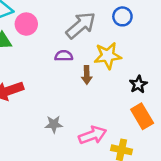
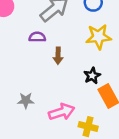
yellow star: (108, 56) -> (99, 37), moved
black star: (138, 84) -> (92, 76), moved

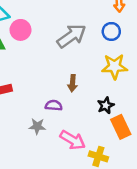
purple semicircle: (37, 37) -> (54, 105), moved
pink arrow: (62, 112) -> (73, 140), turned 45

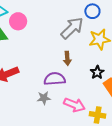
gray arrow: (71, 36) -> (72, 28), moved
purple semicircle: (54, 105) -> (55, 79), size x1.5

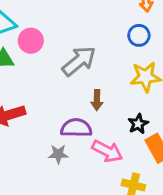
gray arrow: (72, 28) -> (79, 61), moved
pink arrow: (74, 105) -> (107, 151), moved

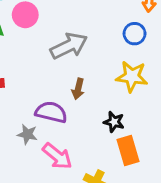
black star: (138, 124) -> (114, 122), turned 30
pink arrow: (107, 151) -> (57, 156), moved

